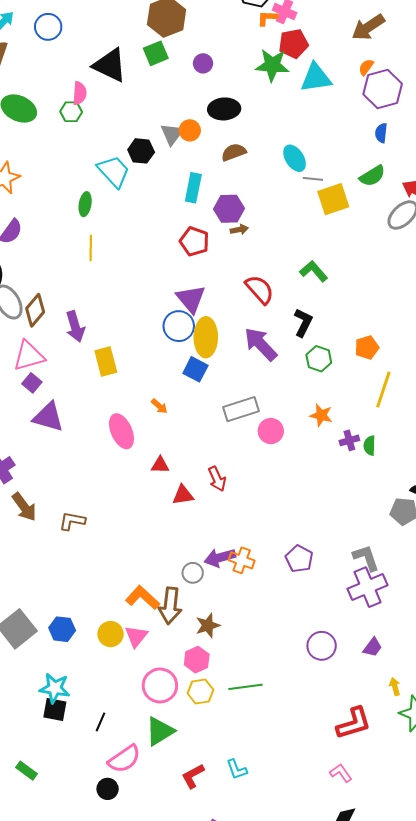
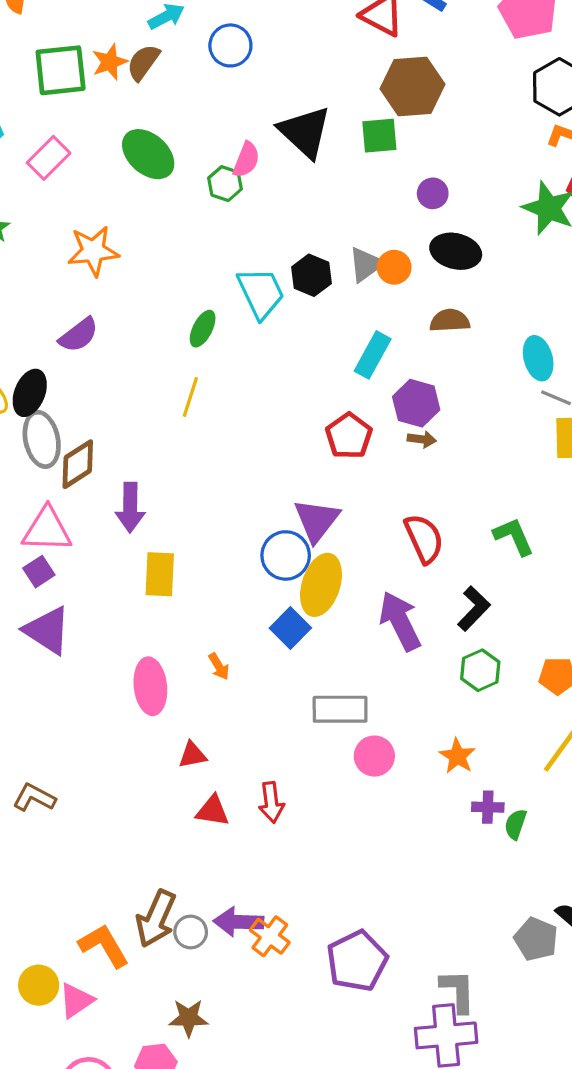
purple circle: (203, 63) -> (433, 193), moved
red triangle: (160, 465) -> (192, 755), turned -30
purple pentagon: (299, 559) -> (357, 961), size x1.4
brown arrow: (170, 606) -> (156, 919), moved

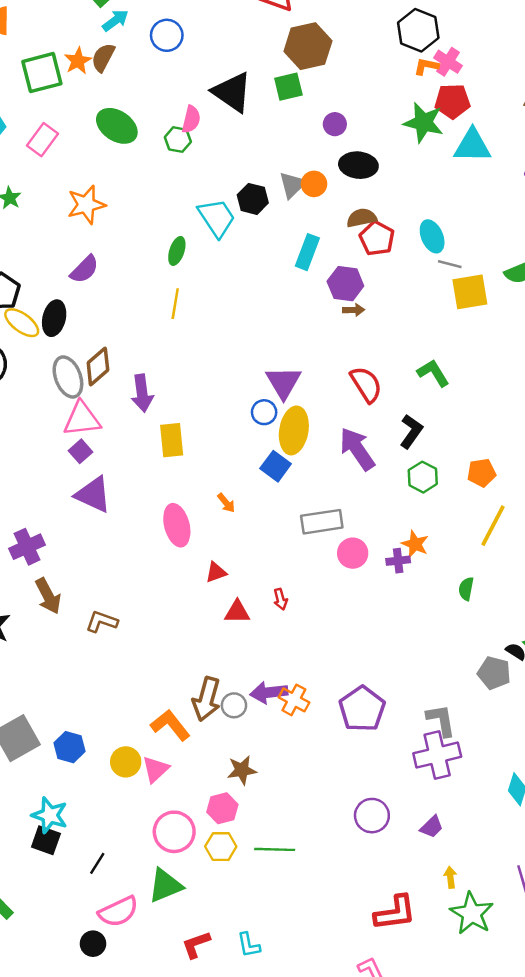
red pentagon: (349, 436) -> (377, 238), moved
gray ellipse: (42, 439) -> (68, 377), moved
blue circle: (286, 555) -> (264, 412), size x0.7
red arrow: (271, 802) -> (280, 599), size x0.7
purple cross: (488, 807) -> (398, 561), moved

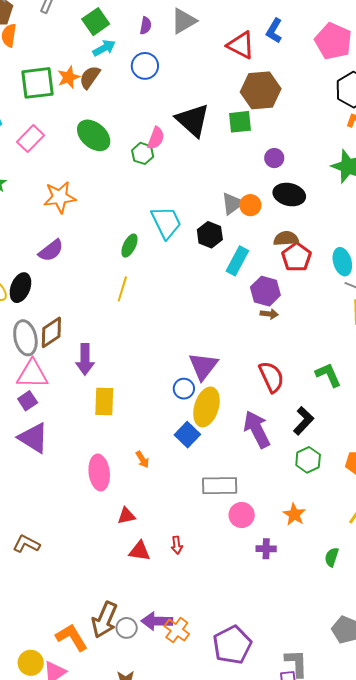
black hexagon: (253, 199) -> (210, 235), moved
purple cross: (398, 561) -> (266, 549), moved

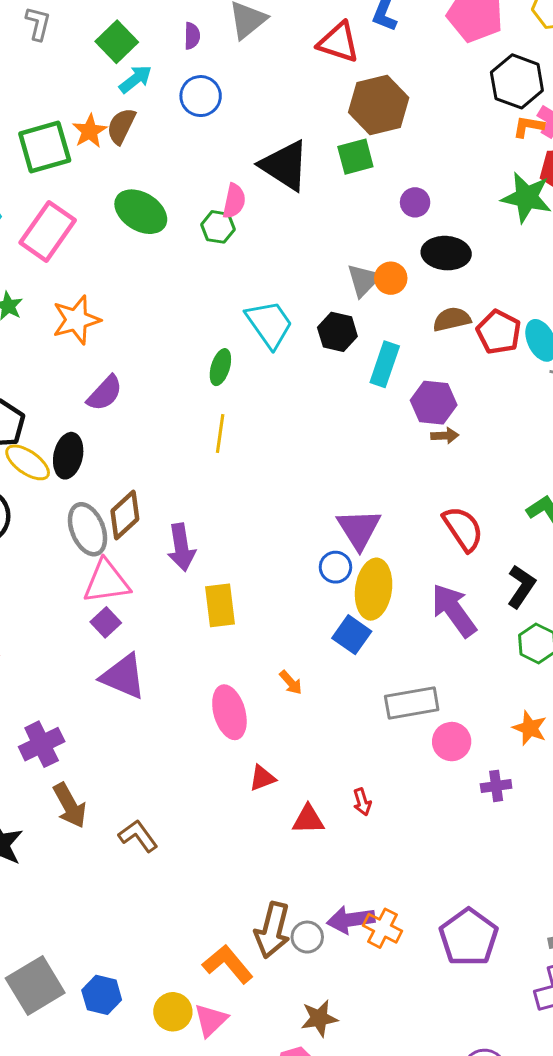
pink rectangle: (31, 139) -> (48, 231), size x1.4
orange star: (60, 197) -> (76, 320), moved
red pentagon: (296, 257) -> (499, 332), moved
red triangle: (126, 516) -> (262, 778), moved
brown L-shape: (26, 544) -> (138, 836), turned 36

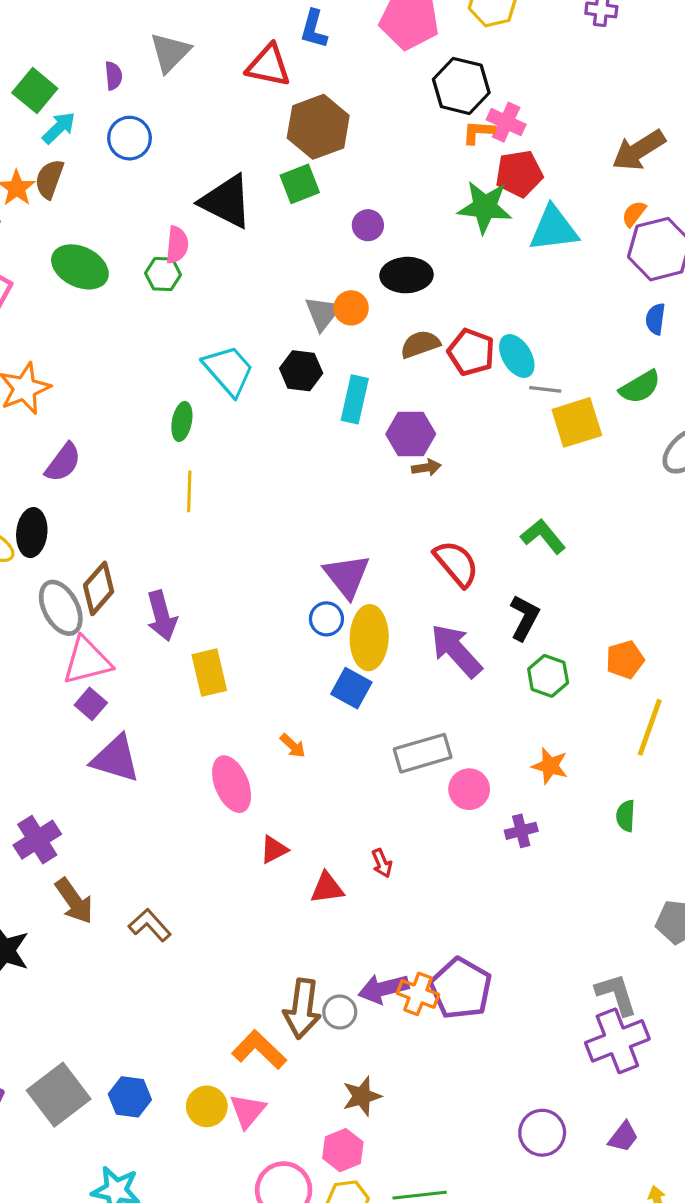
purple pentagon: (469, 937) -> (461, 988), moved

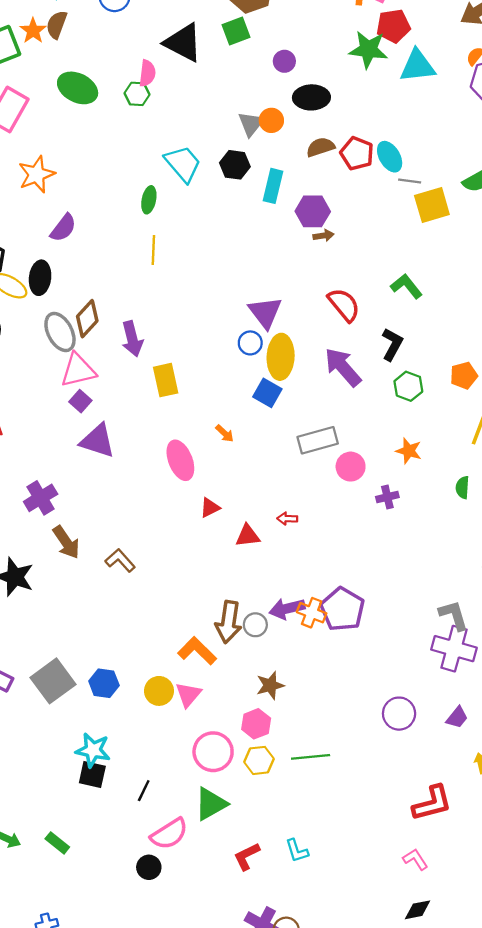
red arrow: (382, 863) -> (287, 519), turned 114
purple cross: (617, 1041) -> (454, 649), turned 36

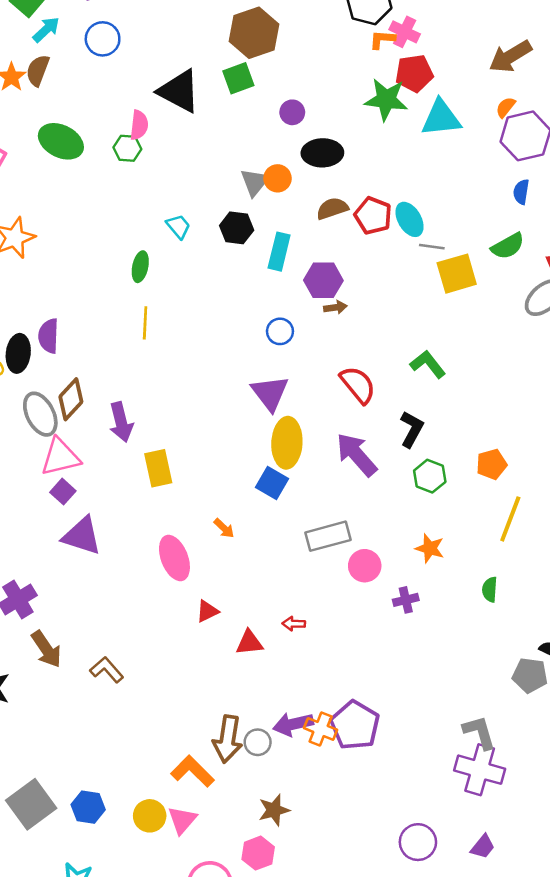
cyan trapezoid: (183, 164) -> (178, 226), size x0.6
purple semicircle: (63, 228) -> (49, 336), moved, turned 144
blue circle: (250, 343) -> (280, 331), moved

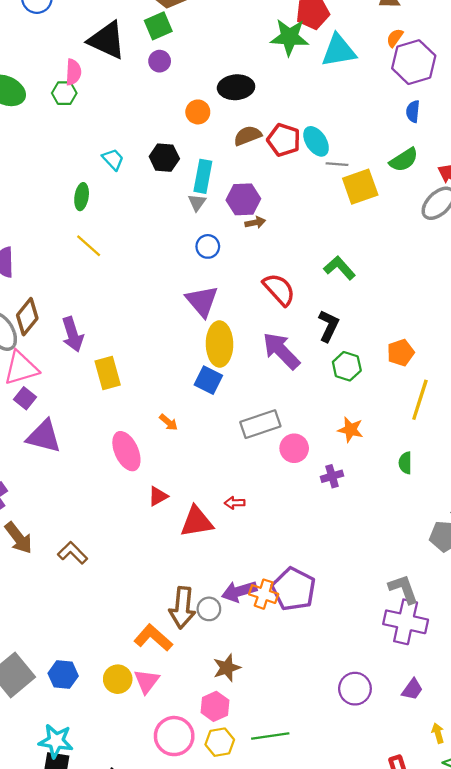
purple circle: (292, 112) -> (160, 61), moved
gray triangle: (255, 182) -> (197, 202), moved, size x0.7
yellow line: (145, 323) -> (89, 246), turned -48
red triangle: (249, 643) -> (197, 522), size x1.4

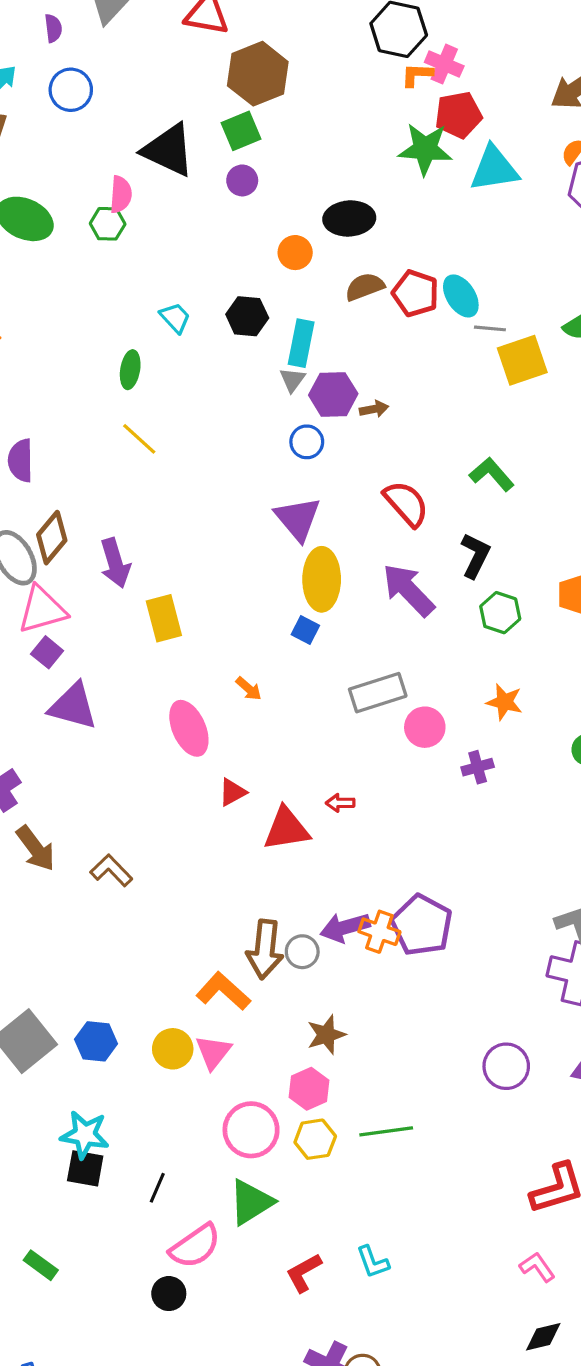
purple hexagon: (243, 199) -> (333, 394), moved
blue square: (208, 380) -> (305, 630), size x0.7

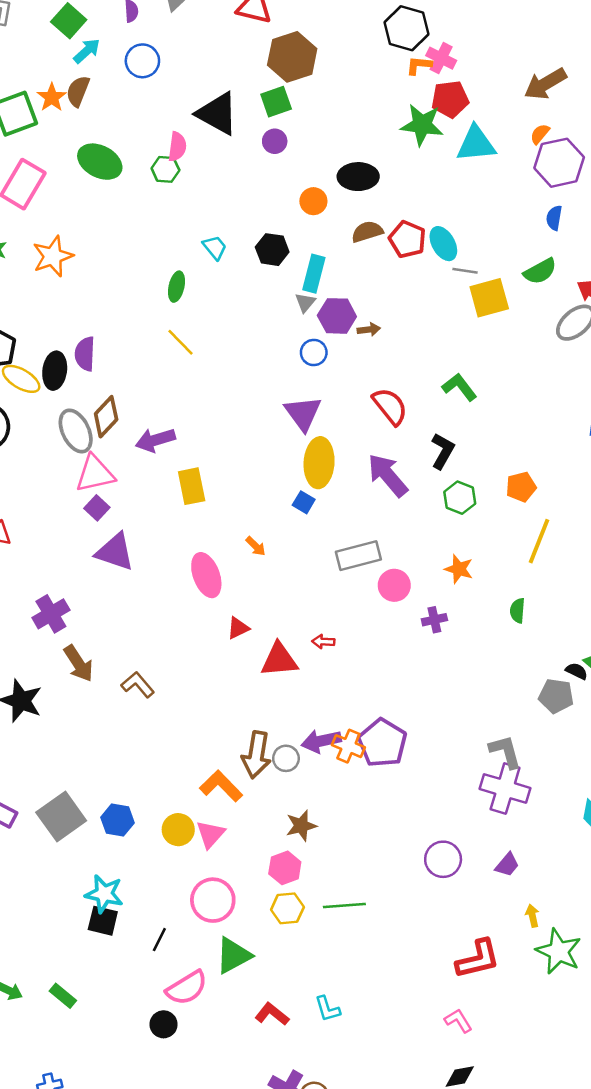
purple arrow: (115, 563) -> (155, 440), turned 87
pink circle: (251, 1130) -> (213, 900), moved
red L-shape: (304, 1273) -> (272, 1014), turned 64

